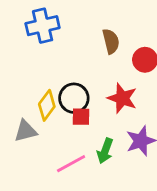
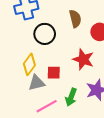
black circle: (74, 98) -> (45, 34), moved
gray triangle: (25, 131) -> (37, 83), moved

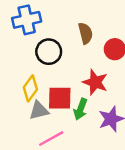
red square: (54, 73) -> (60, 98), size x1.5
green arrow: (71, 97) -> (81, 109), moved

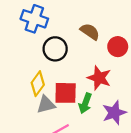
blue cross: (27, 20) -> (34, 19), turned 32
brown semicircle: (85, 33) -> (90, 32), turned -42

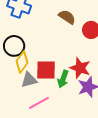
black circle: (55, 49) -> (14, 46), moved
red star: (99, 78) -> (80, 68), moved

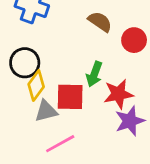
red star: (80, 68) -> (118, 94), turned -30
green arrow: (63, 79) -> (94, 74), moved

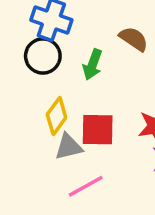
black circle: (25, 63) -> (43, 56), moved
green arrow: (94, 74) -> (93, 65), moved

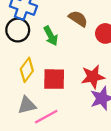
green arrow: (93, 65) -> (51, 36), turned -48
gray triangle: (69, 147) -> (27, 105), moved

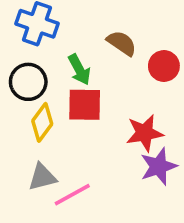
black circle: (18, 30) -> (28, 82), moved
red square: (54, 79) -> (85, 105), moved

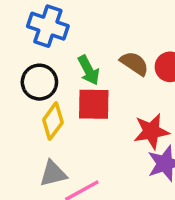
brown semicircle: (122, 43) -> (134, 63), moved

